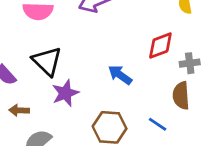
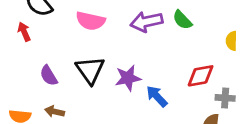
purple star: (65, 93) -> (128, 78), moved

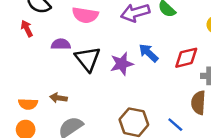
purple semicircle: (49, 76) -> (61, 44), moved, turned 126
blue arrow: (157, 96) -> (149, 53), moved

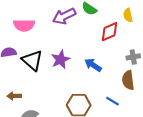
blue arrow: (149, 53) -> (93, 65), moved
red diamond: (186, 58) -> (110, 32), moved

